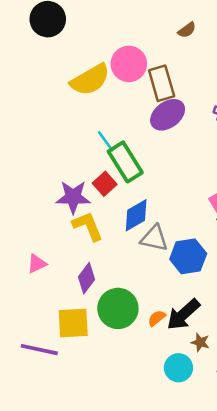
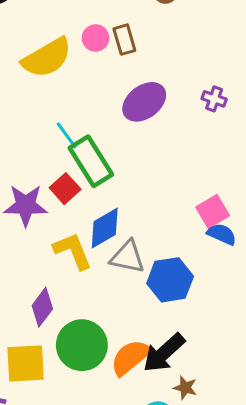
pink circle: (129, 64) -> (96, 38), size x0.6
brown rectangle: (162, 83) -> (124, 40), moved, size x0.7
yellow L-shape: (88, 226) -> (73, 251), moved
orange semicircle: (157, 318) -> (130, 357), size x1.8

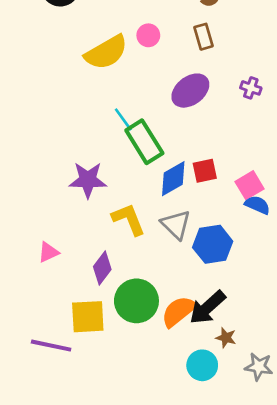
brown rectangle: (124, 40) -> (204, 37), moved
red square: (65, 189) -> (205, 171), moved, turned 30
blue diamond: (105, 228) -> (173, 179), moved
gray triangle: (127, 257) -> (176, 225), turned 32

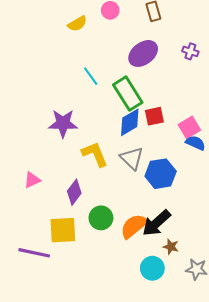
yellow semicircle: (106, 52) -> (77, 24), size x0.6
green rectangle: (144, 142) -> (128, 94), moved
green circle: (136, 301) -> (101, 218), size x0.7

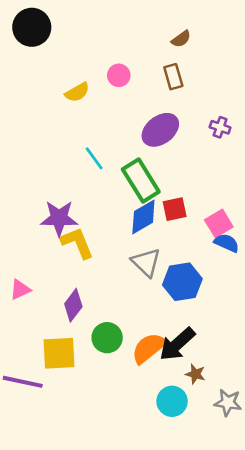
yellow L-shape: (95, 154) -> (77, 243), moved

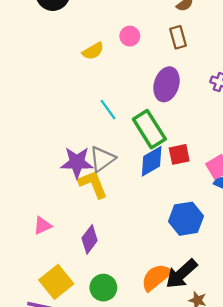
purple ellipse: (160, 130) -> (167, 84), turned -36
gray triangle: (146, 262) -> (102, 159), moved, turned 40
green circle: (107, 338) -> (103, 288), moved
yellow square: (59, 353) -> (56, 282), moved, turned -36

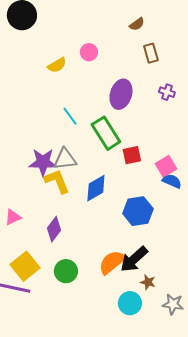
brown rectangle: (178, 37) -> (151, 53), moved
gray triangle: (102, 159) -> (65, 159), turned 30
blue diamond: (152, 161) -> (96, 188), moved

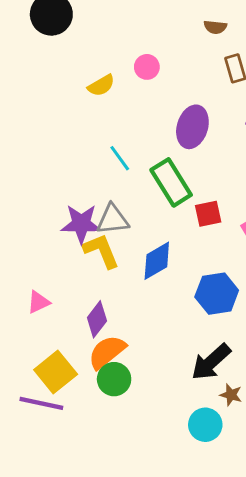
brown semicircle: (137, 24) -> (215, 27), turned 42
orange semicircle: (112, 262) -> (107, 352), moved

